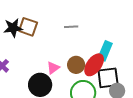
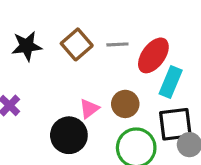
brown square: (28, 27) -> (77, 44), moved, turned 30
red ellipse: (94, 65) -> (153, 55), moved

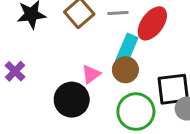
cyan rectangle: (171, 82) -> (127, 49), moved

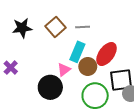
red ellipse: (152, 23) -> (107, 54), moved
cyan rectangle: (127, 49) -> (77, 52), moved

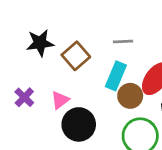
brown square: (55, 27) -> (76, 56), moved
pink triangle: (64, 70) -> (60, 100), moved

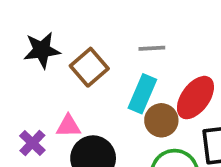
purple cross: (24, 97) -> (32, 143), moved
pink triangle: (60, 100) -> (68, 126), turned 36

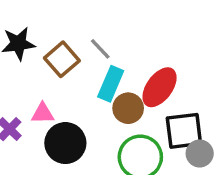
gray line: (152, 48) -> (100, 49), moved, turned 50

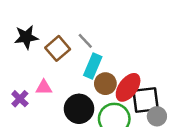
red ellipse: (160, 87) -> (128, 87), moved
black circle: (65, 143) -> (79, 109), moved

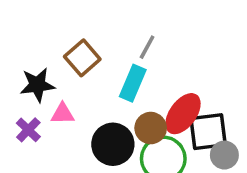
black star: (26, 37) -> (37, 85), moved
gray line: (85, 41) -> (147, 47), moved, turned 72
brown circle: (105, 84) -> (151, 128), moved

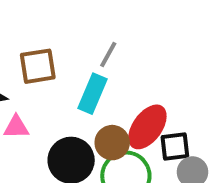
brown square: (82, 58) -> (38, 66), turned 32
black square: (208, 132) -> (175, 147), size x0.7

